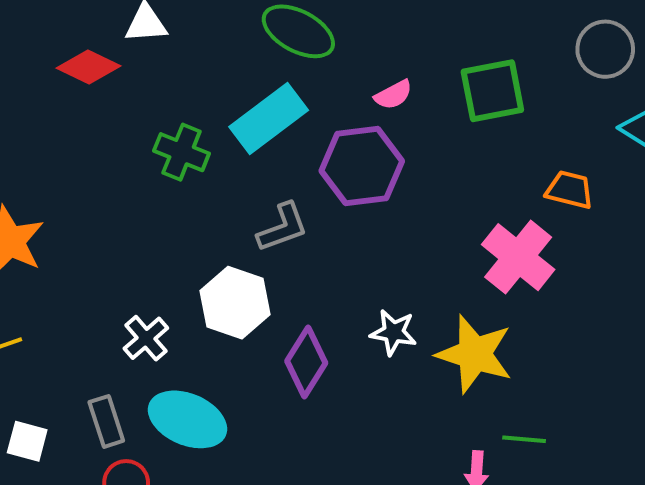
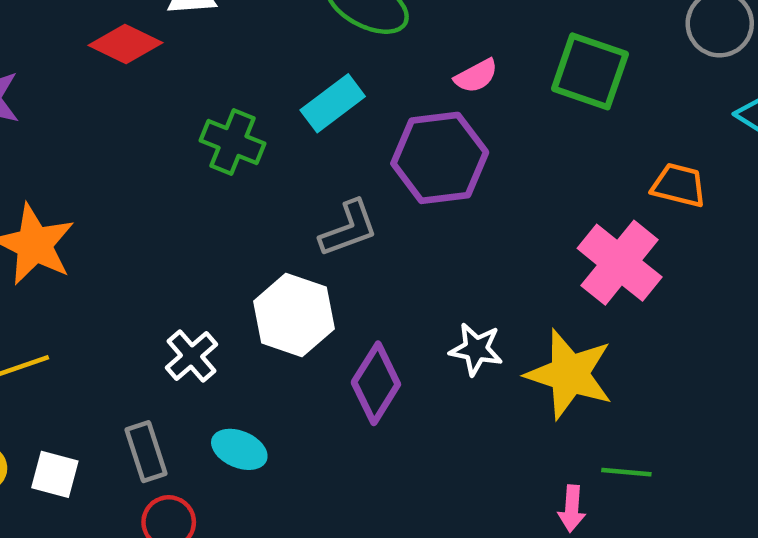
green square: (492, 91) -> (590, 71), turned 30
cyan rectangle: (269, 118) -> (333, 103), size x0.7
cyan ellipse: (187, 419) -> (239, 449), size x0.6

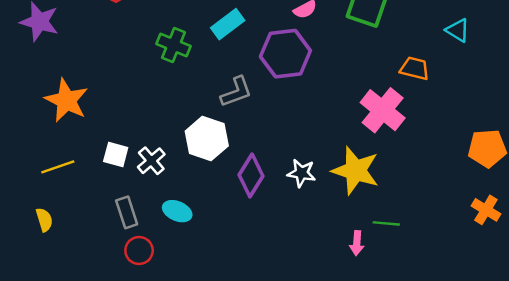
white star: (476, 349) -> (301, 173), moved
white square: (55, 474) -> (116, 155), moved

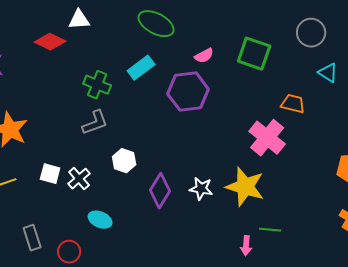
gray L-shape: (236, 92) -> (95, 123), moved
white hexagon: (207, 139) -> (124, 161), size x0.7
gray rectangle: (127, 212) -> (32, 238), moved

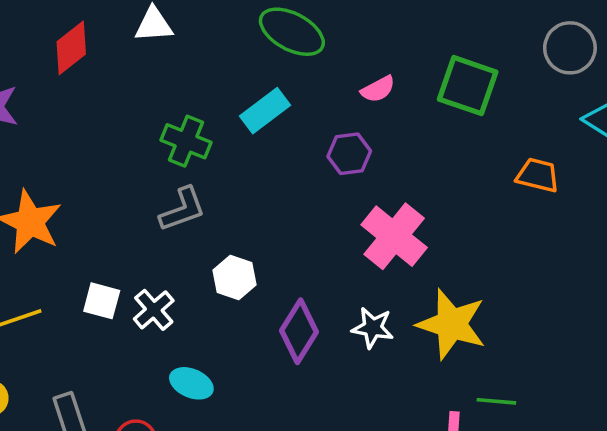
red diamond: (50, 42) -> (71, 48), moved, turned -64
purple hexagon: (188, 92) -> (349, 154), size x0.6
pink cross: (267, 138) -> (394, 236), moved

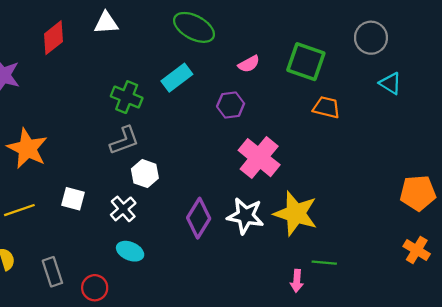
orange trapezoid: (538, 175) -> (326, 107), moved
white hexagon: (234, 277) -> (145, 174), moved
white cross: (154, 310) -> (123, 209), moved
white star: (373, 328) -> (245, 216), size x1.4

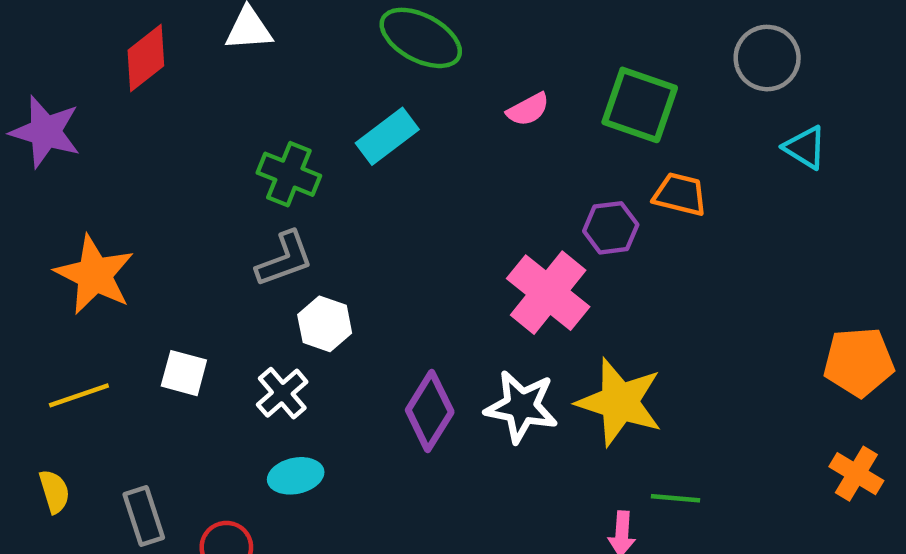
purple hexagon: (231, 105) -> (611, 228), moved
cyan ellipse: (130, 251) -> (296, 476), turned -35

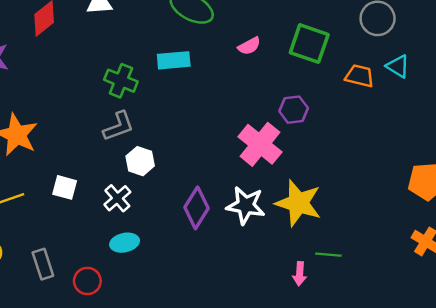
cyan rectangle: (387, 136) -> (174, 60), turned 32
orange trapezoid: (680, 194) -> (360, 76), moved

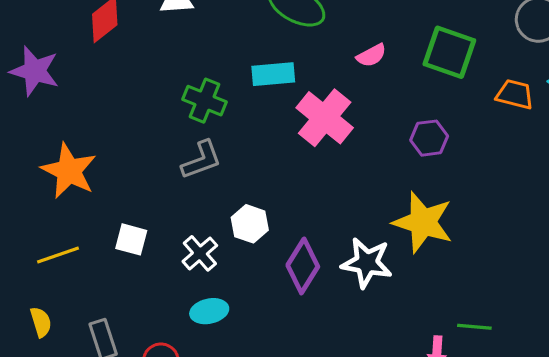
pink cross: (260, 144) -> (325, 118), moved
white hexagon: (140, 161) -> (250, 224), moved
yellow star: (298, 203) -> (423, 222), moved

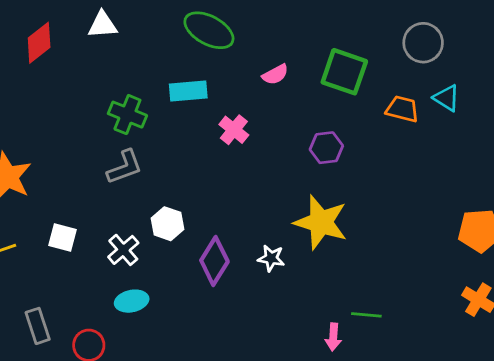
pink cross: (325, 118) -> (234, 130), size x0.6
white star: (367, 263) -> (271, 258), size x0.6

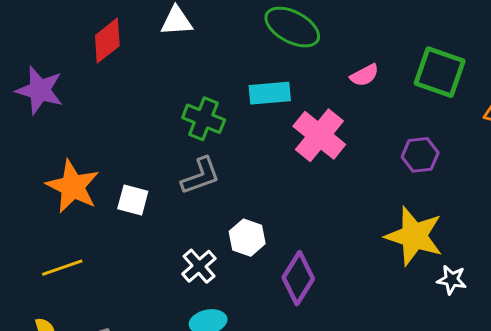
pink cross: (234, 130) -> (319, 135), size x1.6
white square: (63, 238) -> (133, 200), moved
white star: (271, 258) -> (452, 280), moved

